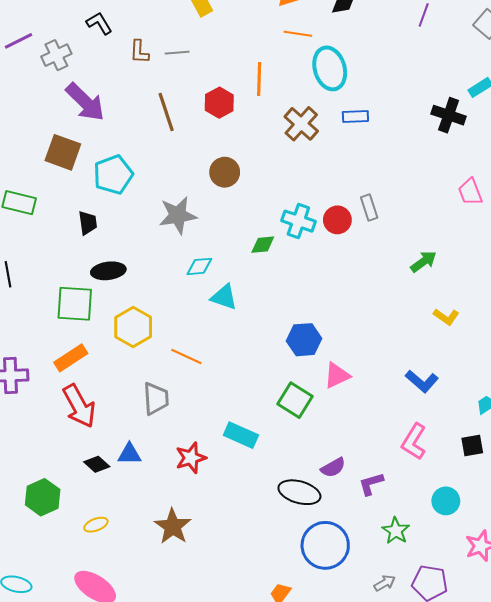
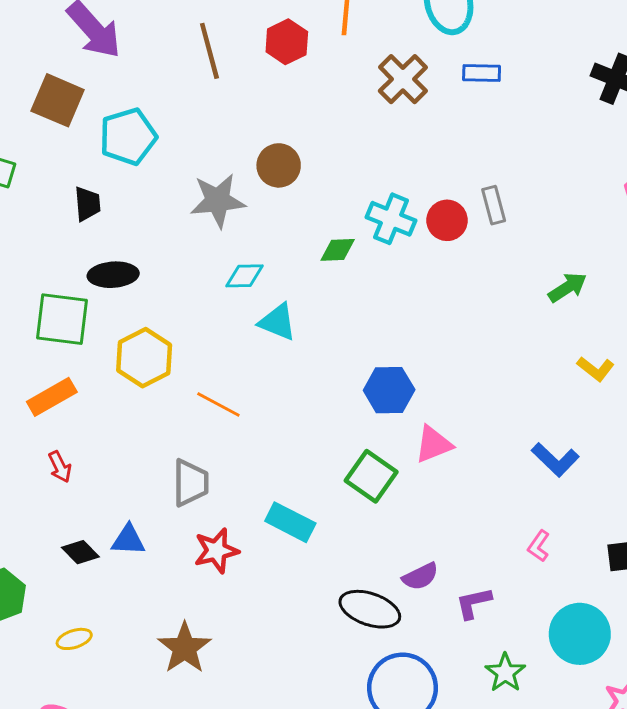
brown circle: (225, 172) -> (279, 165), moved
gray trapezoid: (156, 399) -> (191, 483), moved
red arrow: (79, 406) -> (60, 467), size x0.5
pink L-shape: (414, 442) -> (539, 546), size x0.6
cyan circle: (446, 501) -> (580, 634), size x1.5

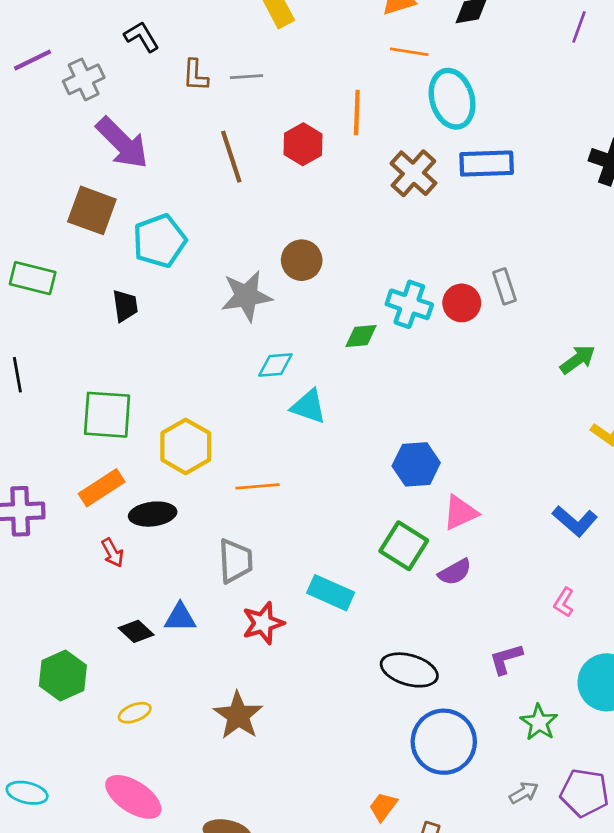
blue rectangle: (482, 73) -> (487, 164), size x1.5
black ellipse: (113, 275) -> (153, 514), moved
orange line: (218, 404) -> (257, 486), turned -30
purple semicircle: (420, 576) -> (455, 572), moved

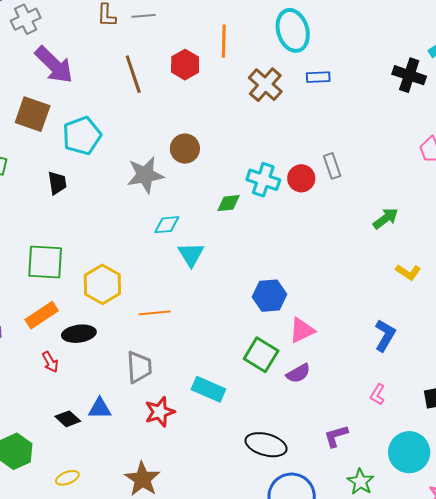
blue rectangle: (487, 164) -> (318, 77), size x0.6
cyan triangle: (309, 406) -> (191, 254), turned 40
blue L-shape: (575, 521) -> (385, 335), turned -100

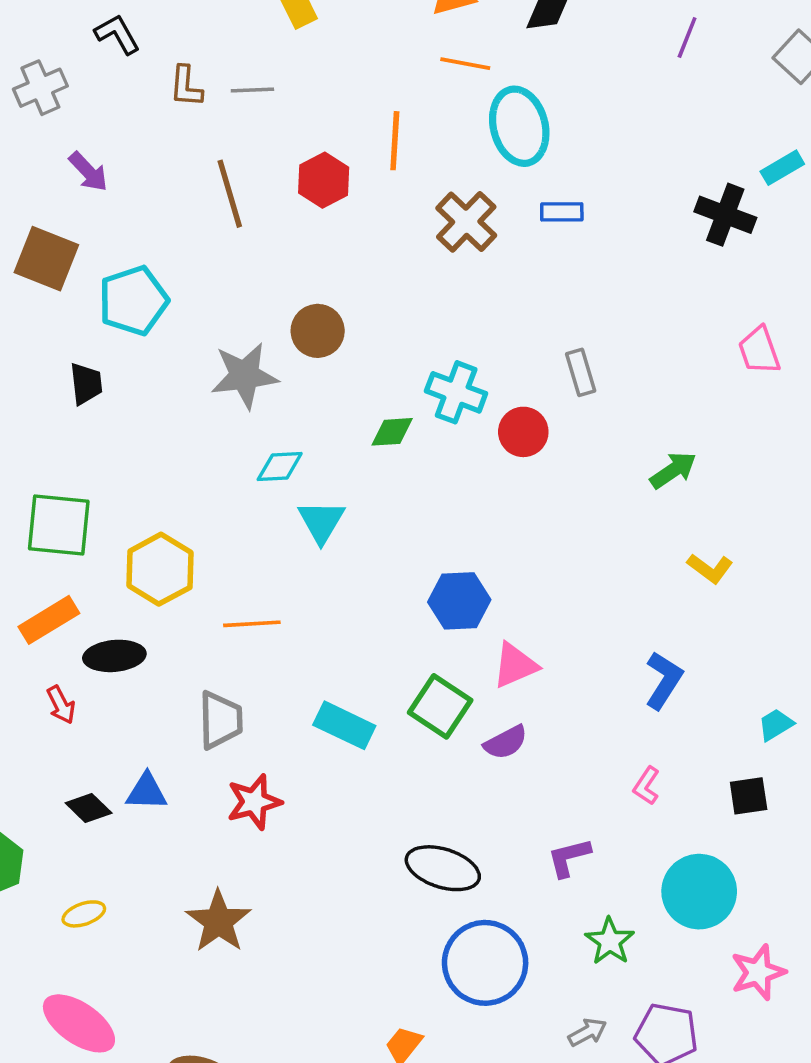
purple arrow: (54, 65) -> (88, 172), size x0.6
red circle: (301, 178) -> (523, 432), moved
cyan rectangle: (208, 389) -> (344, 725), moved

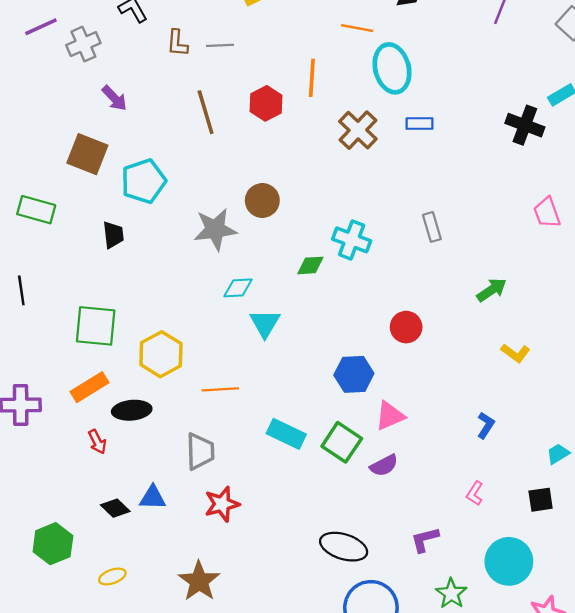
red circle: (523, 432) -> (406, 327), moved
blue L-shape: (664, 680) -> (486, 425), size x0.7
cyan rectangle: (344, 725) -> (286, 434), moved

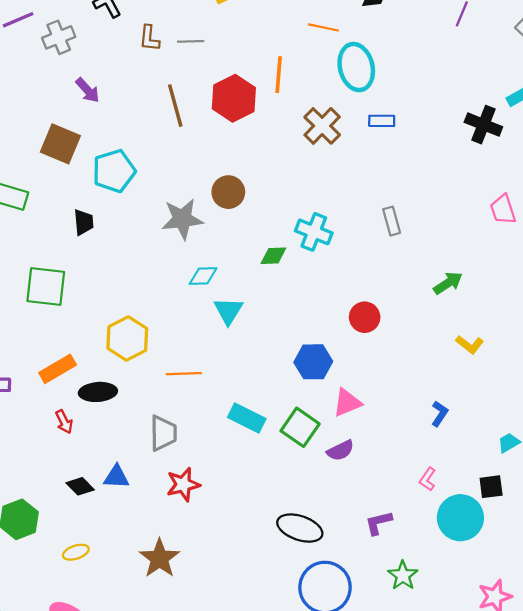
red hexagon: (266, 103) -> (234, 98), size x1.4
green square: (96, 326) -> (46, 286), moved
cyan circle: (509, 561) -> (460, 518), moved

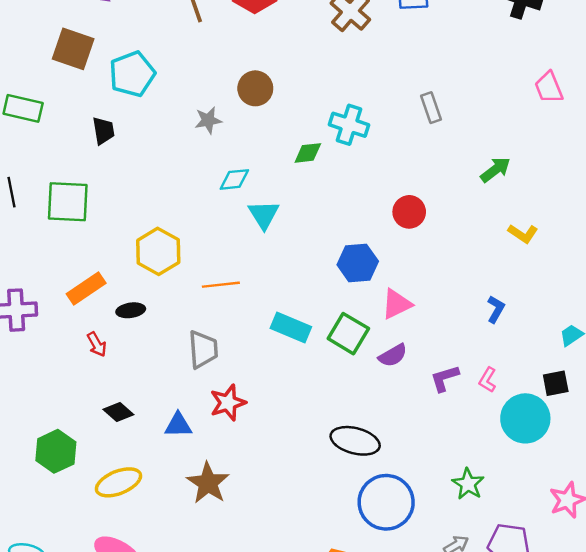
gray star: (182, 219) -> (208, 120), size x0.6
black ellipse: (98, 392) -> (131, 310), size x0.7
blue triangle: (116, 477) -> (178, 425), moved
purple L-shape: (378, 523) -> (445, 378), moved
yellow ellipse: (76, 552) -> (118, 482), size x1.6

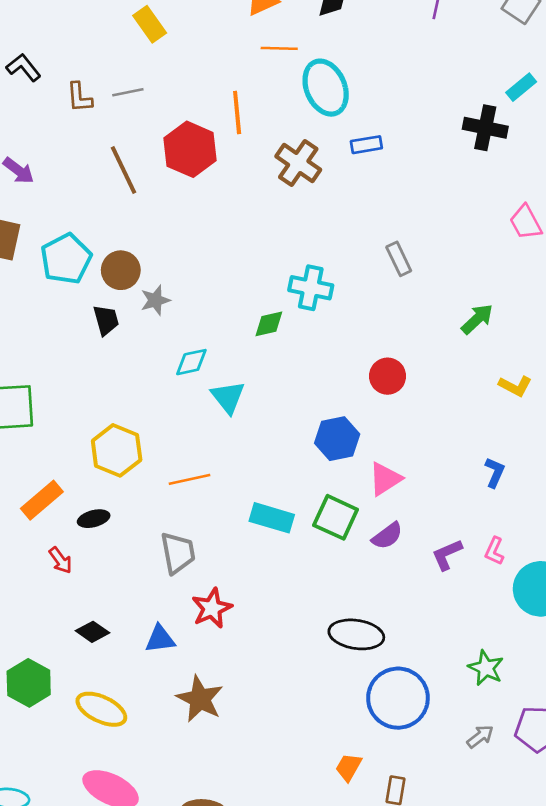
brown circle: (255, 88) -> (121, 270), moved
black trapezoid: (103, 131) -> (106, 320), moved
yellow ellipse: (118, 482) -> (101, 709), turned 54

